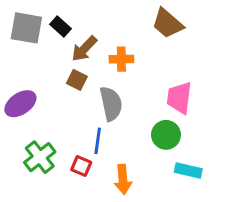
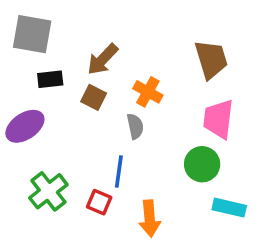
brown trapezoid: (167, 23) -> (211, 59), moved, turned -148
black rectangle: (61, 26) -> (50, 79), moved, turned -48
orange cross: (121, 59) -> (148, 92), moved, turned 30
gray semicircle: (111, 104) -> (135, 126), size x0.6

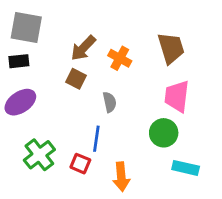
black rectangle: (50, 79) -> (19, 61), moved
orange cross: (148, 92) -> (120, 58), moved

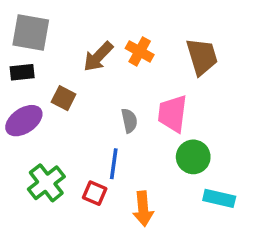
orange cross: (120, 58) -> (140, 51), moved
brown square: (76, 79) -> (64, 98), moved
pink trapezoid: (177, 96) -> (172, 114), moved

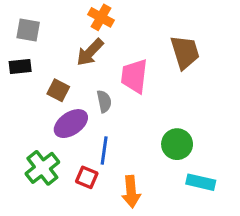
gray square: (31, 32) -> (28, 30), size x0.7
orange cross: (140, 51) -> (101, 17), moved
pink trapezoid: (172, 114) -> (134, 76), moved
purple ellipse: (24, 121) -> (71, 124), moved
gray semicircle: (129, 121) -> (104, 101), moved

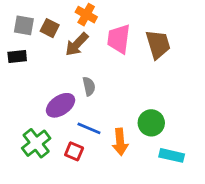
pink trapezoid: (134, 76) -> (119, 39), moved
brown square: (58, 90) -> (50, 28), moved
blue line: (104, 150) -> (89, 128), turned -75
orange arrow: (131, 192) -> (120, 142), moved

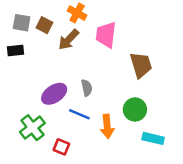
brown trapezoid: (158, 44) -> (141, 65), moved
gray semicircle: (89, 86) -> (87, 88), moved
red square: (74, 151) -> (61, 147), moved

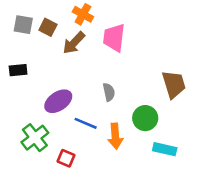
black rectangle: (16, 50) -> (18, 70), moved
brown trapezoid: (141, 65) -> (174, 84), moved
gray semicircle: (87, 88) -> (109, 92), moved

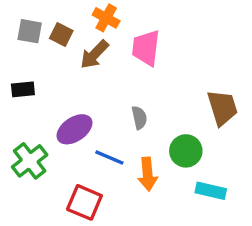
green cross: (35, 138) -> (30, 161), moved
red square: (66, 158) -> (84, 202), size x1.5

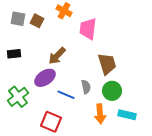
brown arrow: (94, 54) -> (57, 56), moved
brown trapezoid: (222, 108) -> (107, 64), moved
gray semicircle: (139, 118) -> (86, 87), moved
orange arrow: (148, 174) -> (100, 114), moved

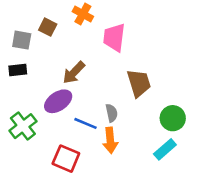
gray square: (18, 19) -> (22, 40), moved
green circle: (112, 91) -> (173, 118), moved
orange arrow: (100, 114) -> (110, 140), moved
cyan rectangle: (127, 115) -> (165, 149), turned -54

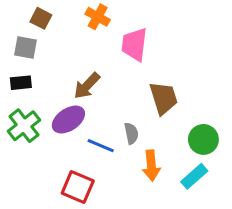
brown square: (48, 27) -> (41, 18), moved
green cross: (23, 126) -> (24, 126), moved
orange arrow: (110, 140) -> (151, 166), moved

